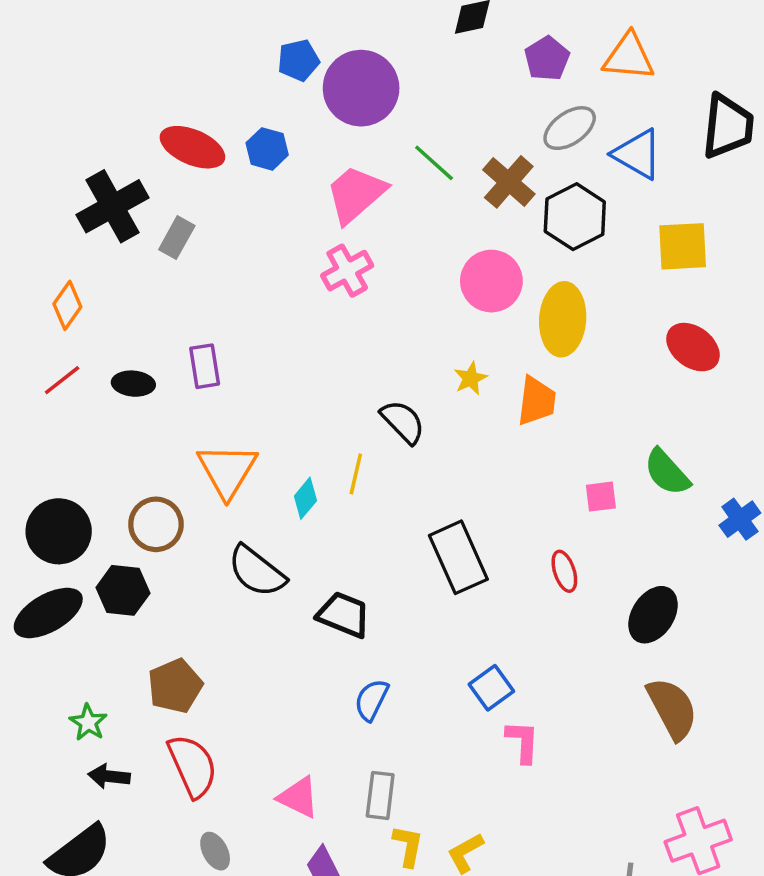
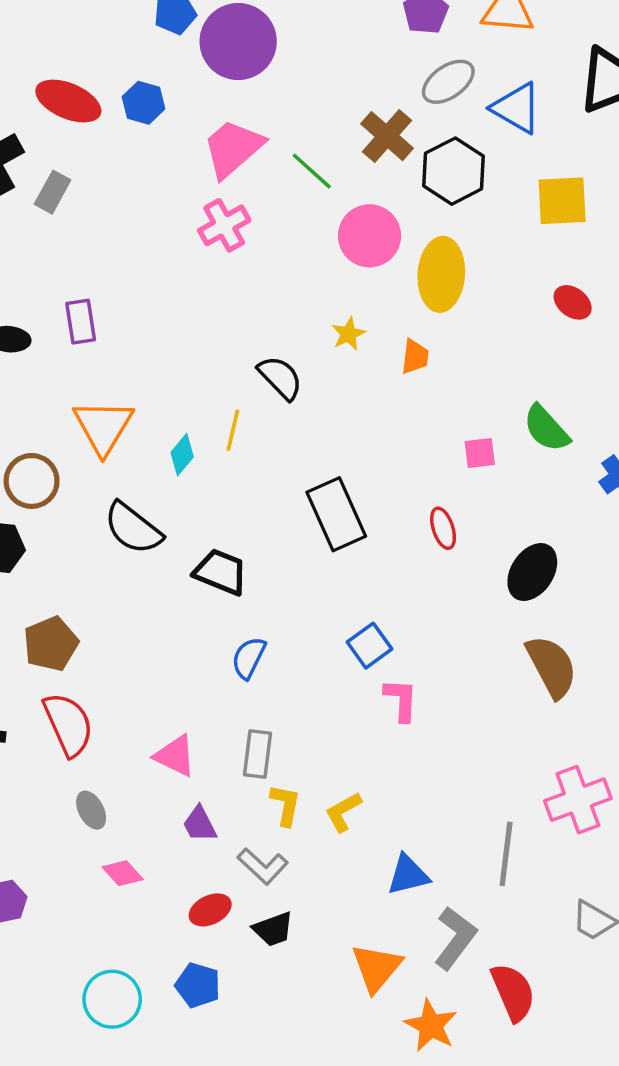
green line: (434, 163) -> (312, 171), moved
red ellipse: (693, 347) -> (573, 302), size x0.7
orange trapezoid: (537, 401) -> (415, 357), size x0.7

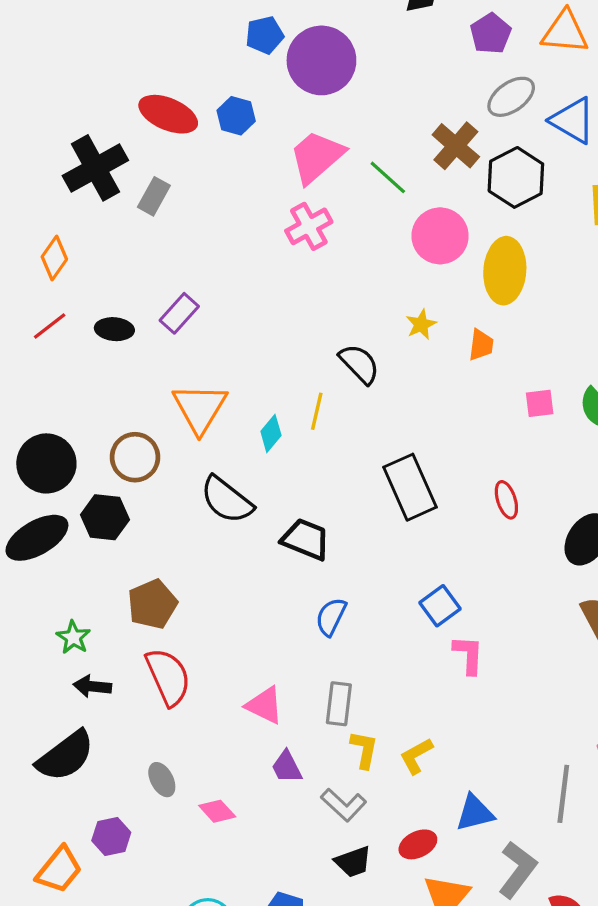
purple rectangle: (81, 322) -> (179, 313), turned 51
pink square: (480, 453) -> (540, 403), moved
gray ellipse: (91, 810) -> (162, 780), moved
red ellipse: (210, 910) -> (418, 844), moved

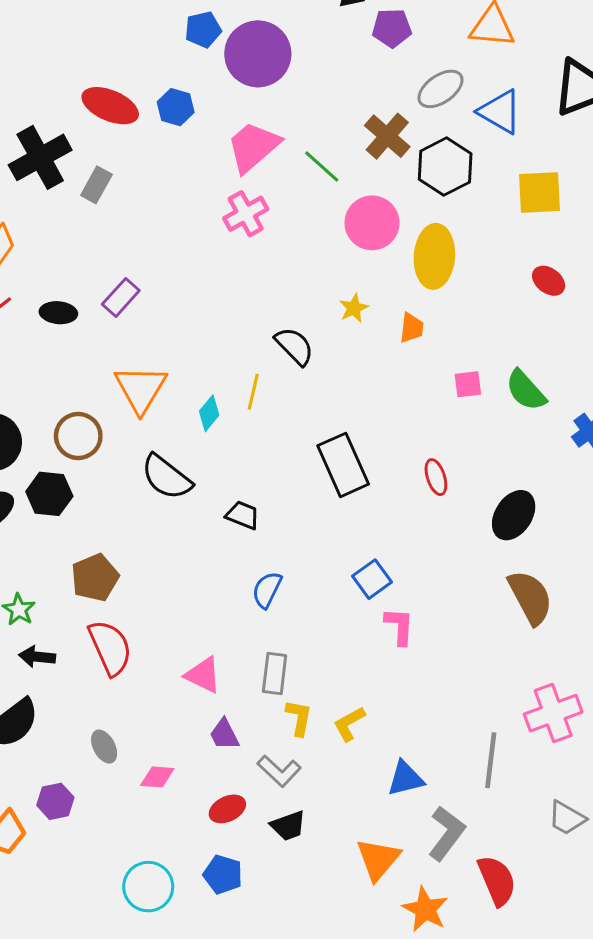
purple pentagon: (491, 34) -> (392, 28), moved, turned 30
black trapezoid: (306, 539) -> (243, 515), size x0.7
pink diamond: (217, 811) -> (157, 777), turned -44
red ellipse: (418, 844) -> (227, 809), moved

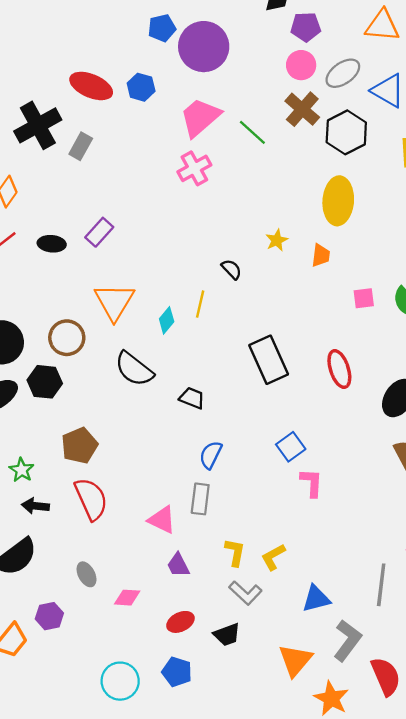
pink circle: (372, 223) -> (301, 65), moved, size x0.7
black semicircle: (294, 346) -> (232, 269), size x0.7
red ellipse: (436, 477) -> (339, 369), size x1.4
gray rectangle: (275, 673) -> (200, 499), moved
gray L-shape: (279, 771) -> (245, 593), moved

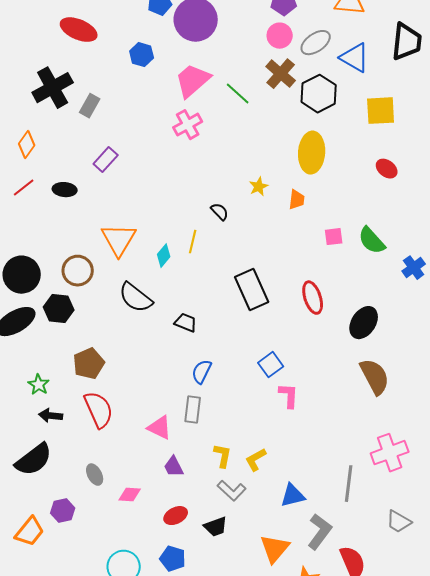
red ellipse: (91, 86) -> (79, 30), moved
purple rectangle: (99, 232) -> (106, 160), moved

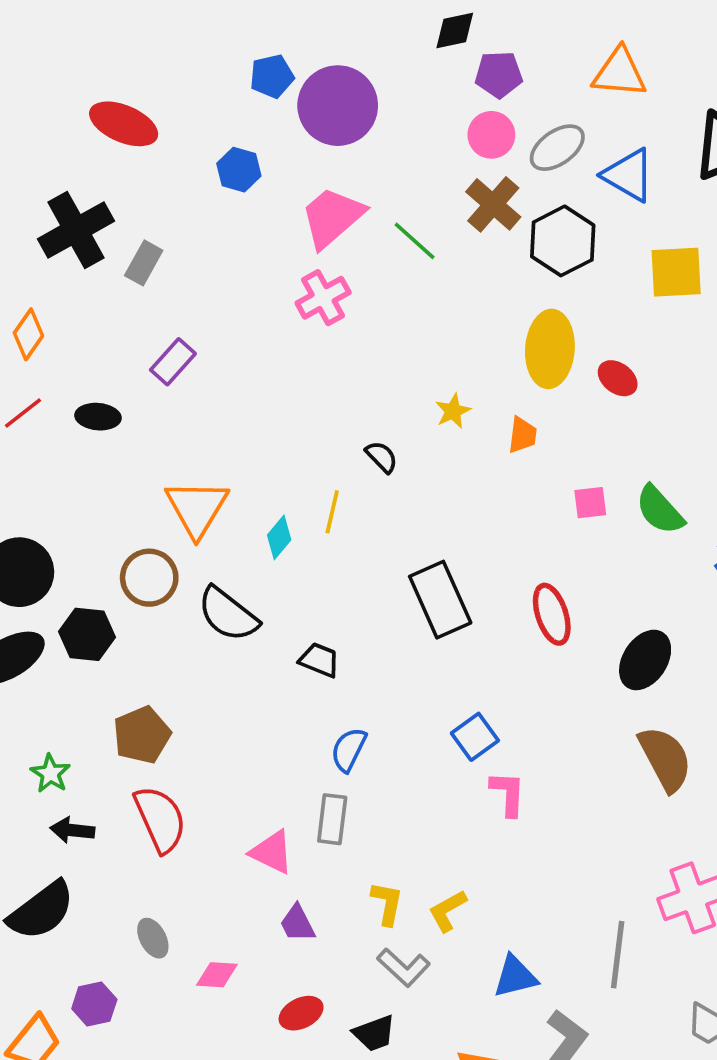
red ellipse: (387, 169) -> (618, 378), moved
brown circle: (78, 271) -> (149, 578), moved

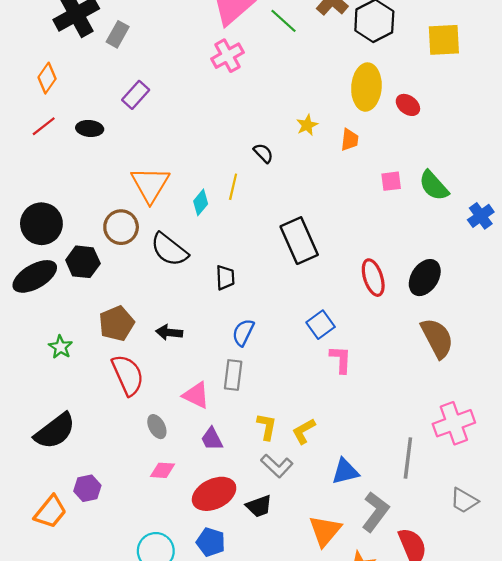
red ellipse: (552, 614) -> (373, 278), moved
black trapezoid: (319, 660) -> (225, 278), turned 65
black arrow: (72, 830) -> (169, 332), moved
gray ellipse: (153, 938) -> (157, 427), moved
red ellipse: (301, 1013) -> (214, 494), size x1.6

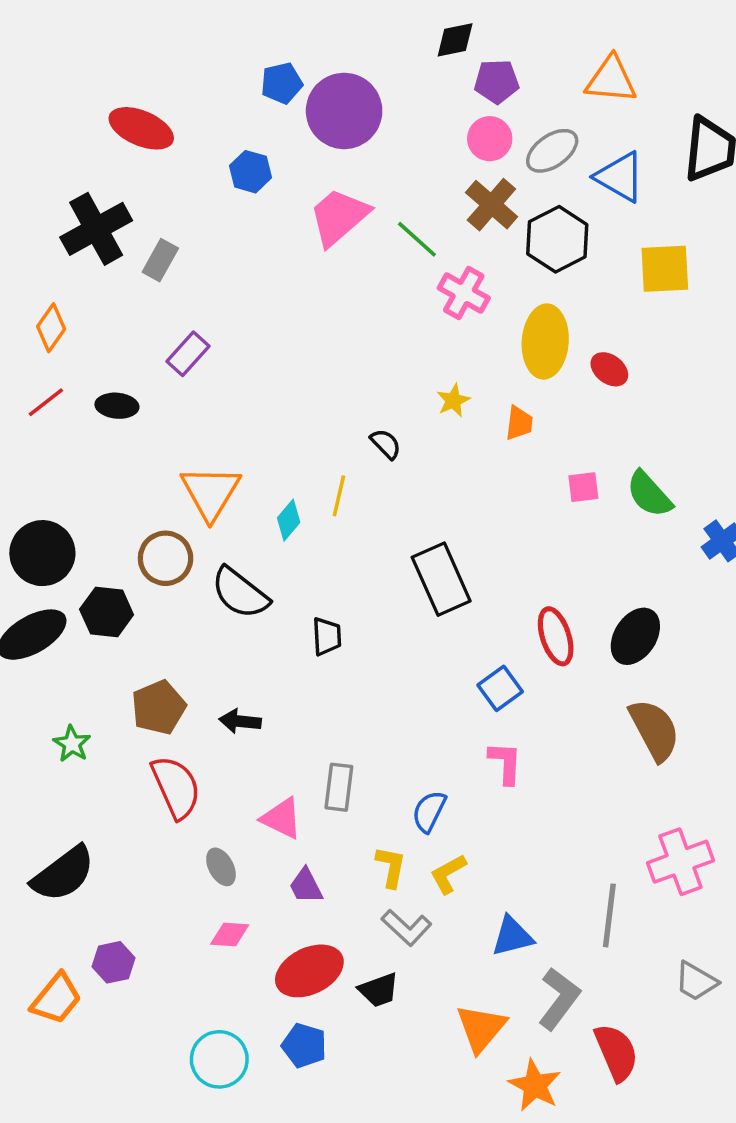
pink cross: (227, 56) -> (464, 293), moved, turned -32
blue square: (321, 325) -> (500, 688), moved
blue semicircle: (243, 332) -> (429, 811), moved

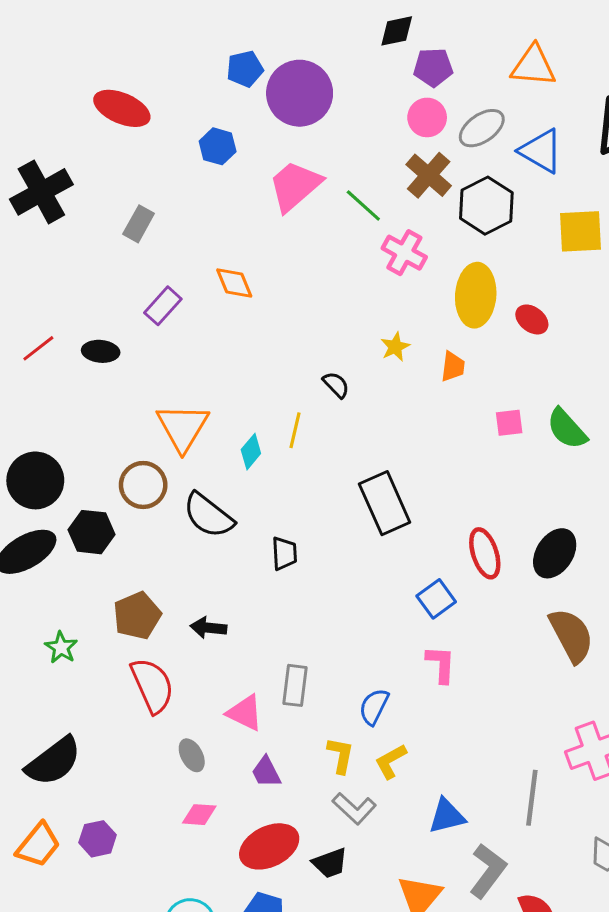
black cross: (96, 229) -> (41, 192), moved
orange diamond: (51, 328) -> (234, 283), moved, turned -57
orange trapezoid: (56, 999) -> (38, 845), moved

